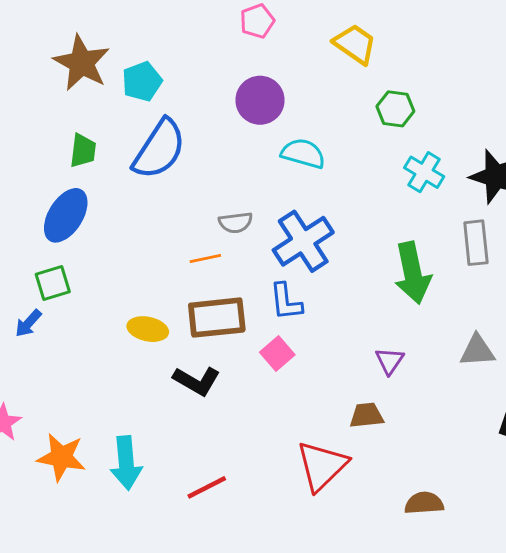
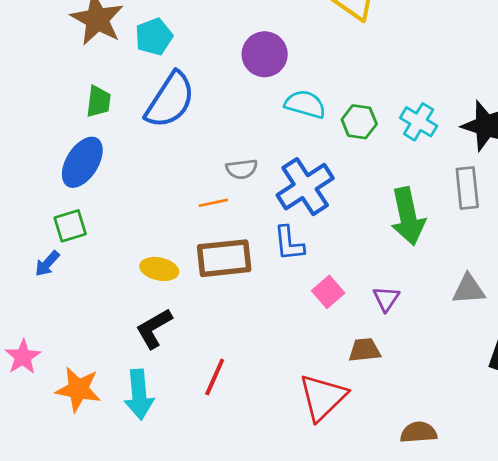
green hexagon: (395, 109) -> (359, 122), moved
pink square: (277, 354) -> (328, 292), moved
black L-shape: (197, 381) -> (154, 328), moved, turned 120
red line: (207, 487) -> (215, 377), moved, turned -39

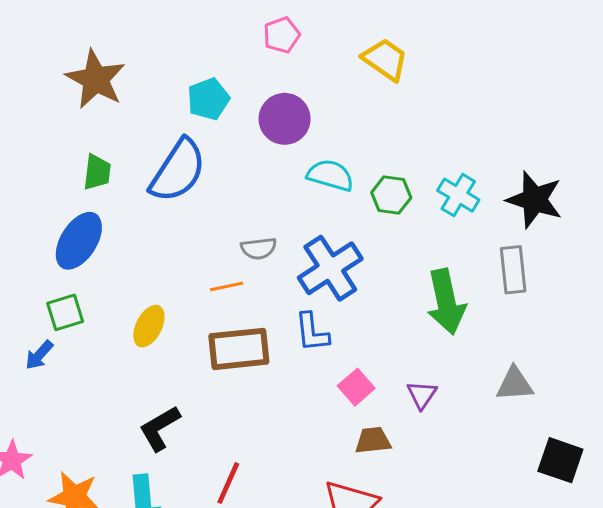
cyan pentagon: (154, 37) -> (208, 99), moved
yellow ellipse: (159, 269) -> (149, 326), moved, turned -75
brown trapezoid: (365, 350) -> (373, 440), moved

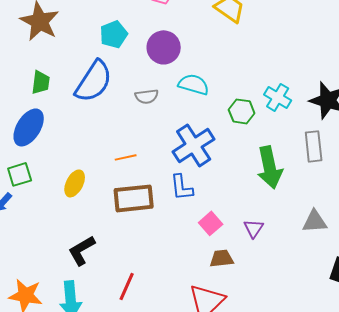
green hexagon: (391, 195) -> (242, 111), moved
gray semicircle: (259, 248) -> (147, 96), moved

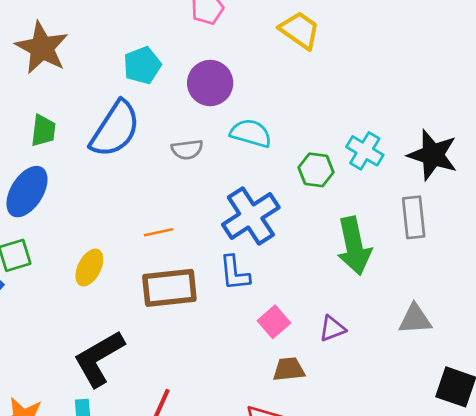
purple triangle: (254, 228) -> (332, 329), turned 35
black L-shape: (82, 250) -> (99, 358), size x1.4

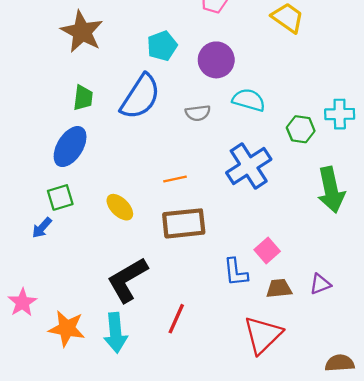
cyan cross: (365, 151) -> (340, 114), turned -32
yellow ellipse: (89, 268) -> (120, 207), turned -72
blue L-shape: (235, 273) -> (236, 272), moved
purple triangle: (332, 329) -> (320, 284), moved

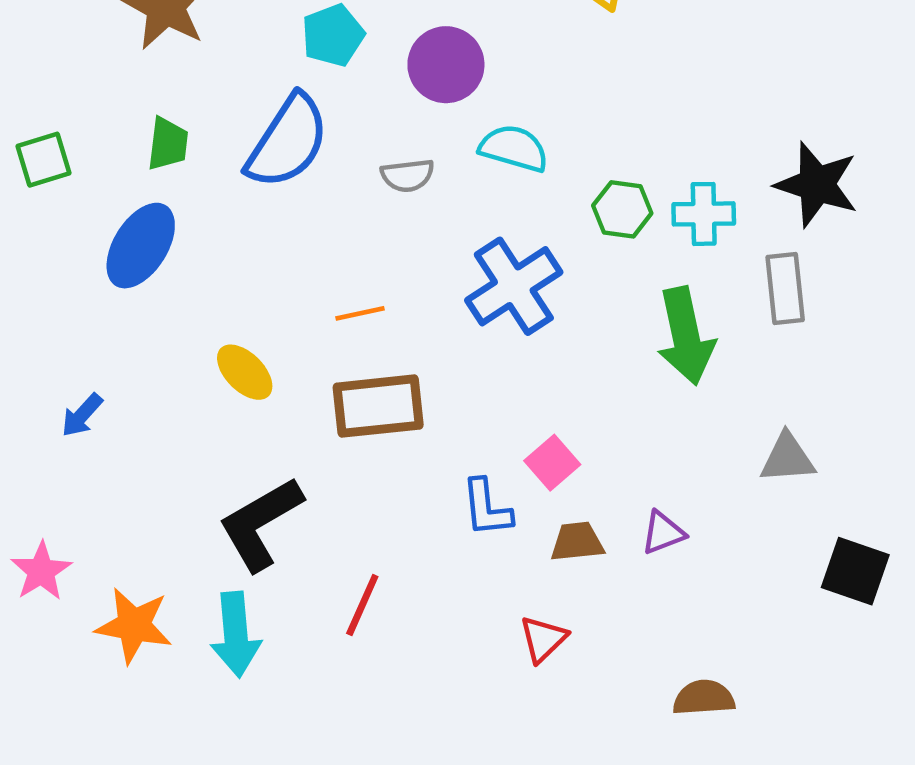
cyan cross: (340, 114) -> (704, 214), moved
green square: (60, 197) -> (43, 160), moved
red triangle: (263, 335) -> (543, 639), size x0.6

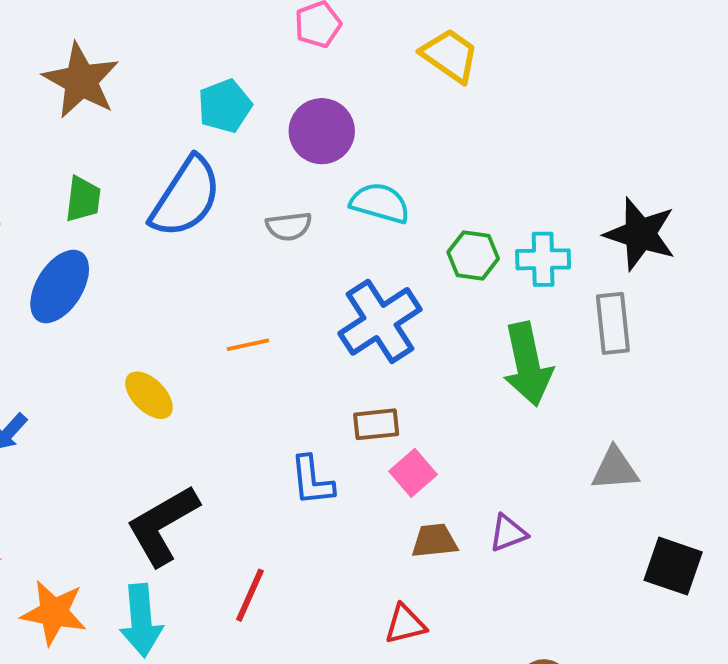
brown rectangle: (378, 406) -> (376, 424), moved, size x0.6
blue L-shape: (487, 508) -> (312, 481), moved
red triangle: (543, 639) -> (405, 624), turned 30

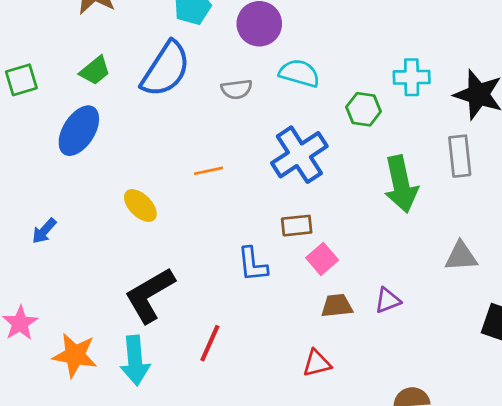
green trapezoid: (83, 199) -> (95, 71), turned 44
cyan cross: (543, 259) -> (412, 77), moved

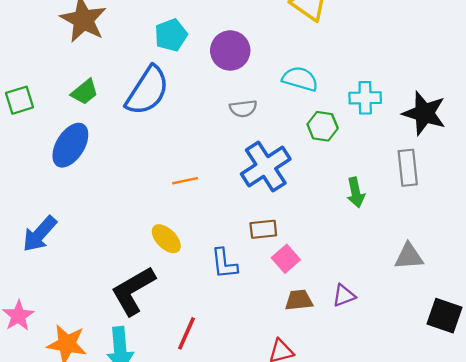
cyan semicircle: (299, 73) -> (300, 79), moved
gray semicircle: (237, 89) -> (243, 108), moved
green arrow: (401, 184) -> (356, 193), size x0.6
yellow ellipse: (140, 205) -> (166, 239), moved
blue arrow: (44, 231) -> (40, 234), size x1.6

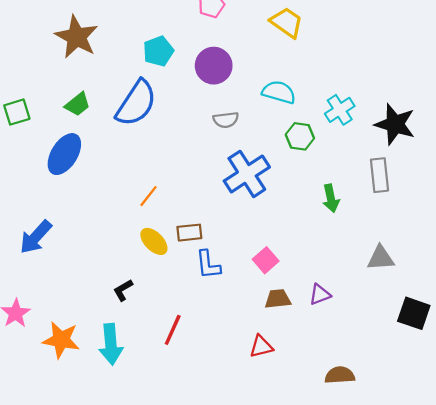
cyan cross: (365, 98) -> (340, 110), turned -32
orange line: (185, 181) -> (148, 196), moved, turned -40
brown rectangle: (263, 229) -> (189, 233), moved
black L-shape: (133, 291) -> (123, 290), size x0.5

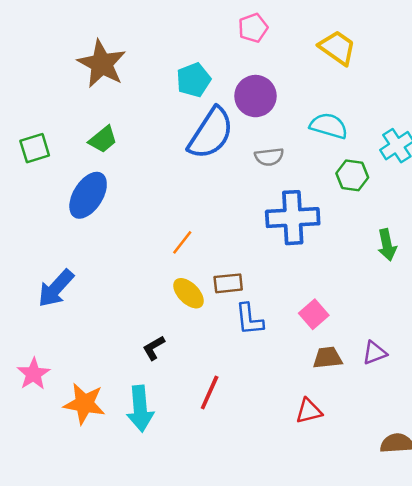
blue semicircle: (136, 103) -> (211, 133), moved
blue cross: (247, 174) -> (293, 218), turned 30

